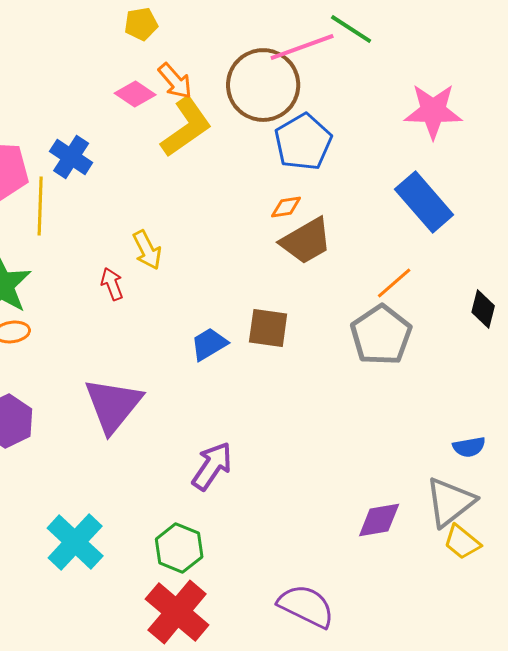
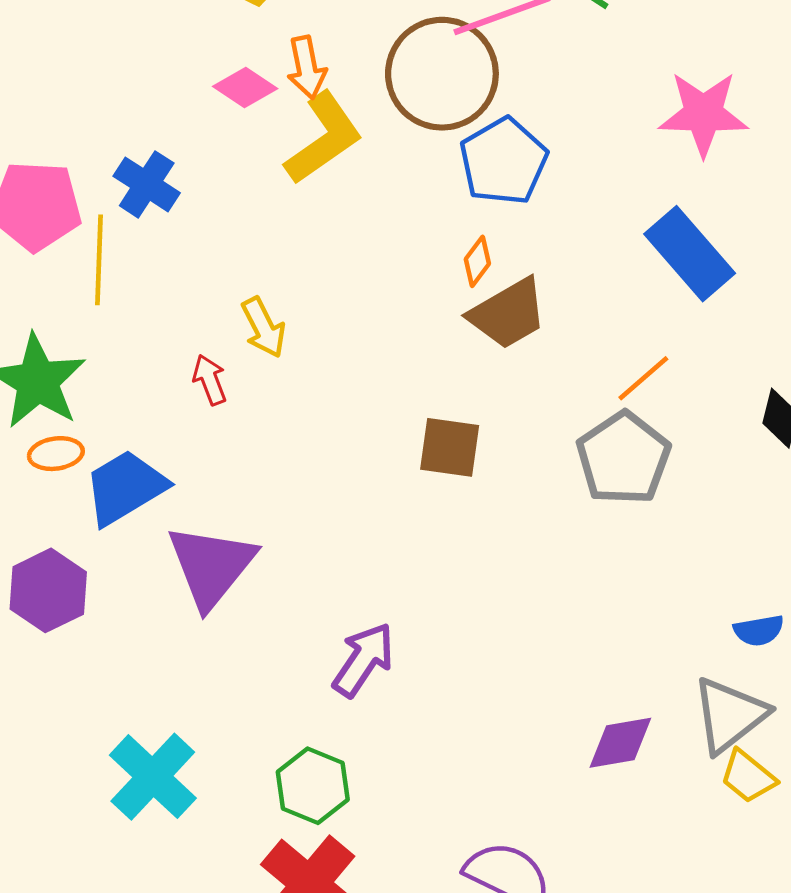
orange arrow: (175, 81) -> (307, 68), turned 30
orange diamond: (286, 207) -> (477, 261), turned -44
blue trapezoid: (209, 344) -> (125, 487), moved, size x1.5

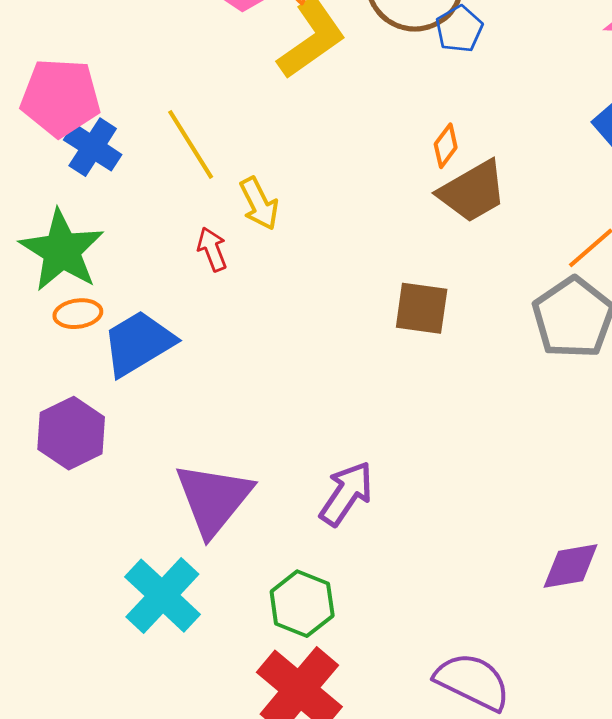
blue pentagon: (503, 161) -> (459, 29), moved, size x0.6
blue cross: (147, 184) -> (93, 147), moved
yellow line: (99, 260) -> (191, 144), moved, turned -34
purple triangle: (211, 566) -> (213, 499), moved

